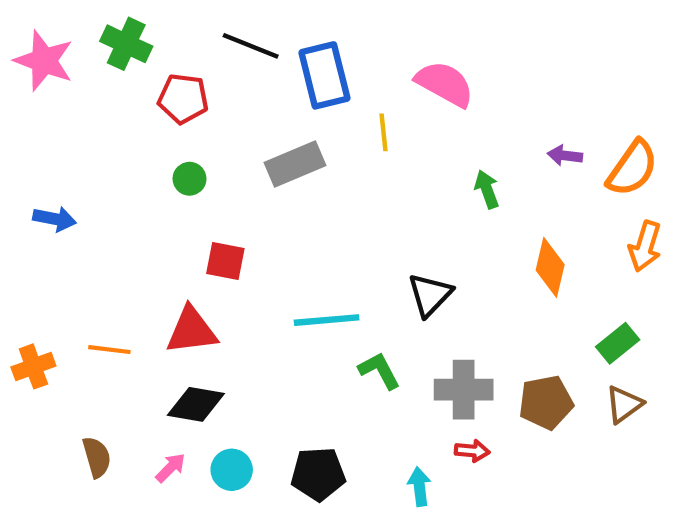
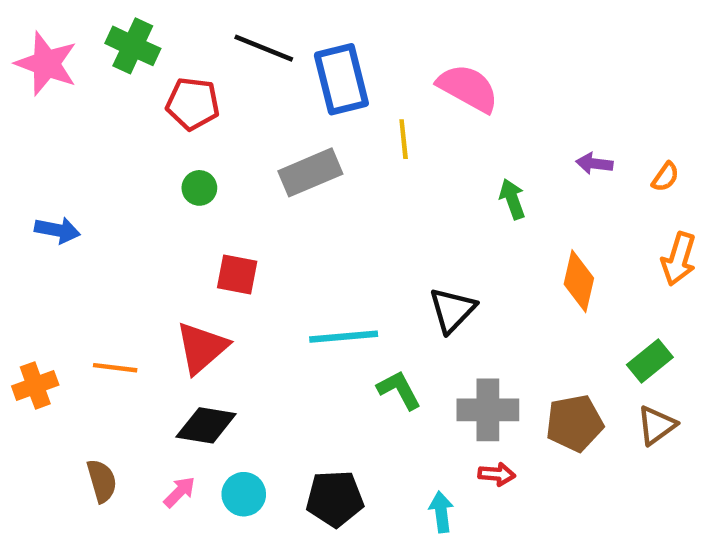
orange semicircle: (632, 168) -> (665, 177), size x0.5
red triangle: (192, 331) -> (202, 348), turned -34

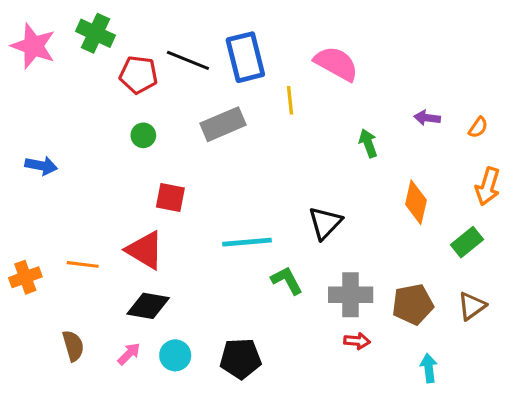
black line: (264, 48) -> (188, 60), moved
red triangle: (202, 348) -> (145, 250), turned -48
green rectangle: (650, 361) -> (467, 242), moved
cyan arrow: (441, 512) -> (429, 368), moved

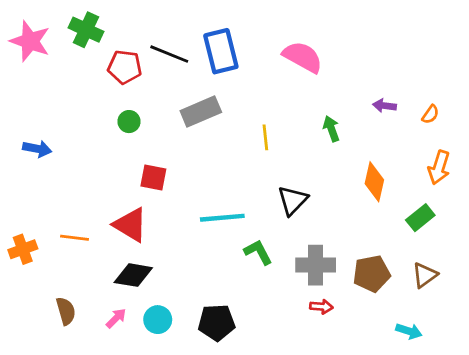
yellow line: (290, 100) -> (265, 137), moved
cyan arrow: (429, 368) -> (409, 331), moved, turned 115

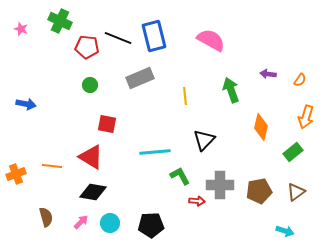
pink star: (30, 41) -> (21, 29), size x0.5
green arrow: (331, 129) -> (231, 90), size x1.4
red arrow: (321, 307) -> (197, 201), moved

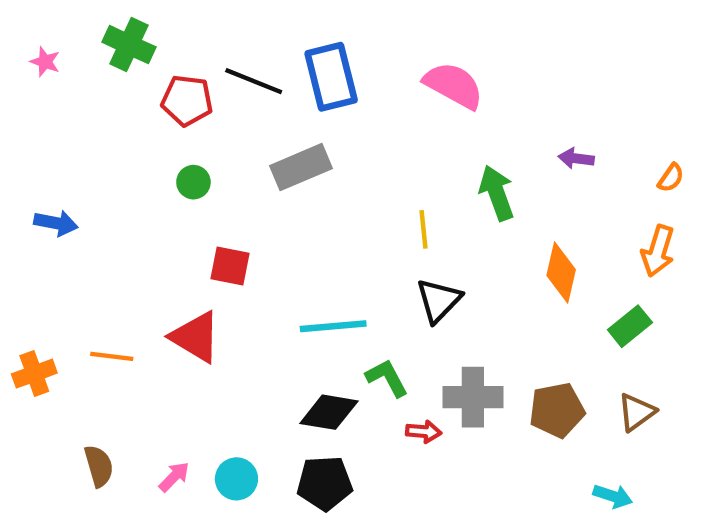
orange semicircle: (300, 80) -> (671, 178), moved
yellow line: (185, 96) -> (424, 229), moved
black diamond: (93, 192) -> (329, 412), moved

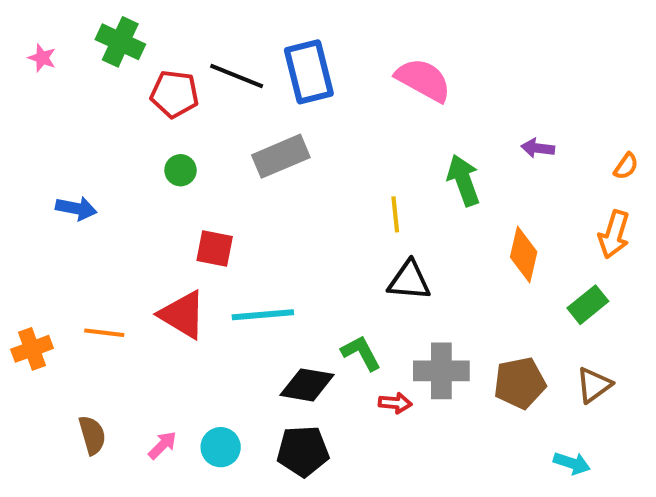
blue arrow: (56, 223) -> (76, 208), moved
black triangle: (439, 300) -> (409, 281), turned 51
cyan line: (333, 326) -> (263, 315), moved

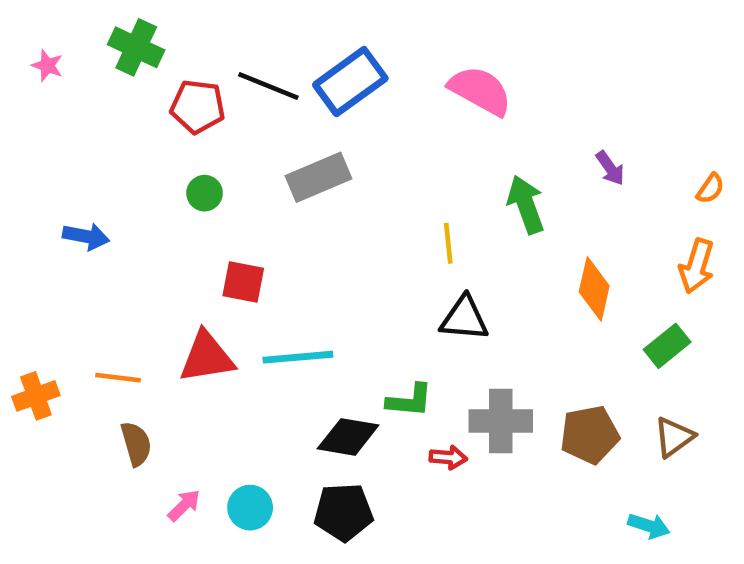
blue rectangle: (309, 72) -> (350, 81), turned 68
purple arrow: (538, 148) -> (610, 168), turned -132
red triangle: (183, 315) -> (207, 357), turned -40
green L-shape: (361, 353) -> (410, 400), turned 123
brown semicircle: (92, 435) -> (136, 444), moved

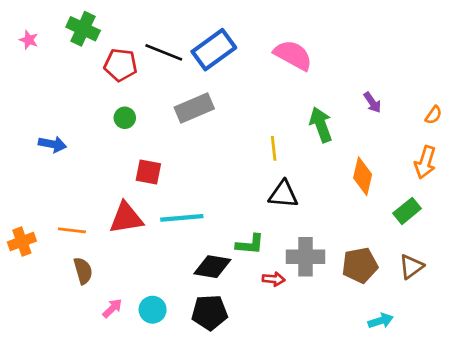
cyan arrow: (649, 526) -> (381, 321), moved, turned -35

